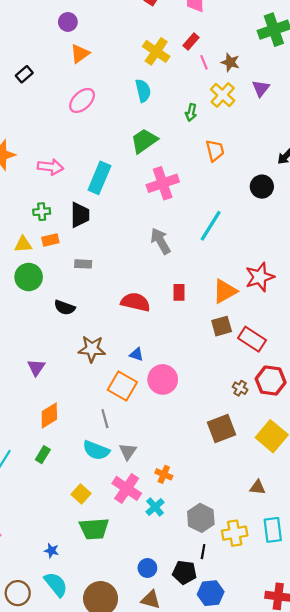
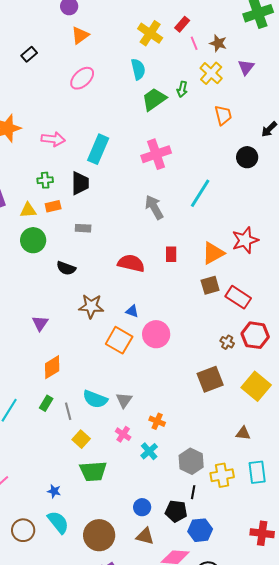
green trapezoid: (144, 141) -> (154, 99), moved
orange trapezoid: (215, 151) -> (223, 115), moved
gray line: (105, 419) -> (68, 411), moved
pink cross: (127, 488) -> (123, 434), size x0.6

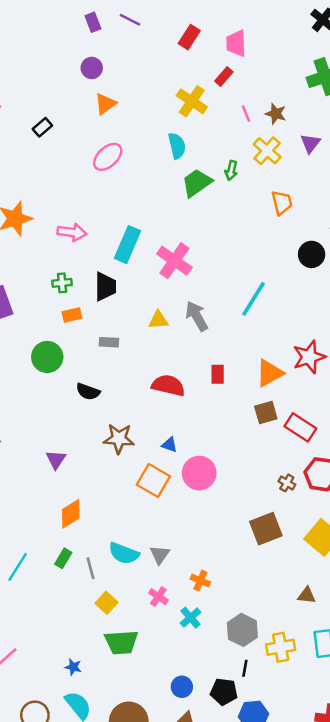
red rectangle: (182, 24) -> (224, 77), moved
pink cross: (156, 154) -> (174, 261), moved, turned -36
yellow triangle: (28, 210) -> (158, 320), moved

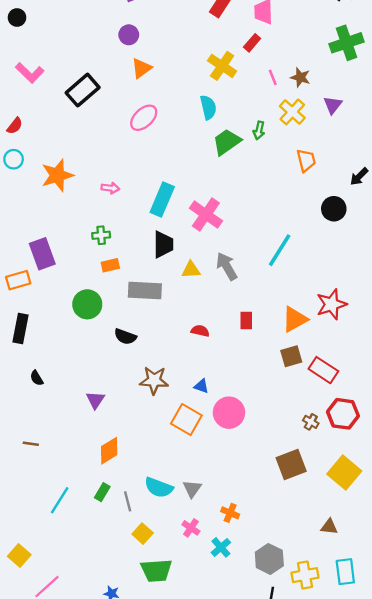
black rectangle: (42, 127) -> (83, 90), size x1.8
pink arrow: (72, 232) -> (110, 188), size x0.7
black trapezoid: (105, 287) -> (163, 244), moved
gray rectangle: (109, 342) -> (145, 291), size x1.8
red semicircle: (168, 385) -> (200, 331), size x0.6

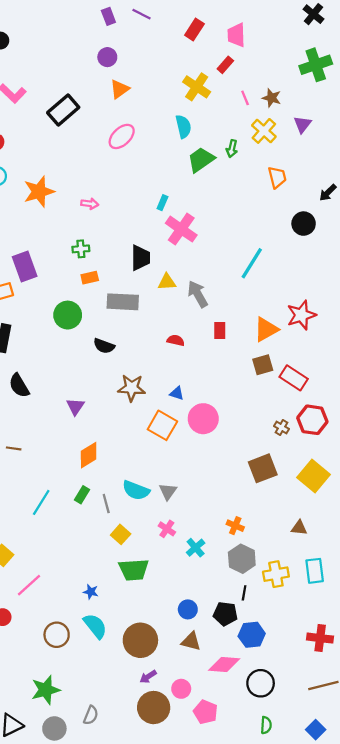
cyan rectangle: (162, 200) -> (162, 203), moved, size x0.5
gray arrow: (227, 266) -> (198, 294), moved
black semicircle: (37, 378) -> (19, 386), size x1.6
orange cross: (230, 513) -> (235, 526), moved

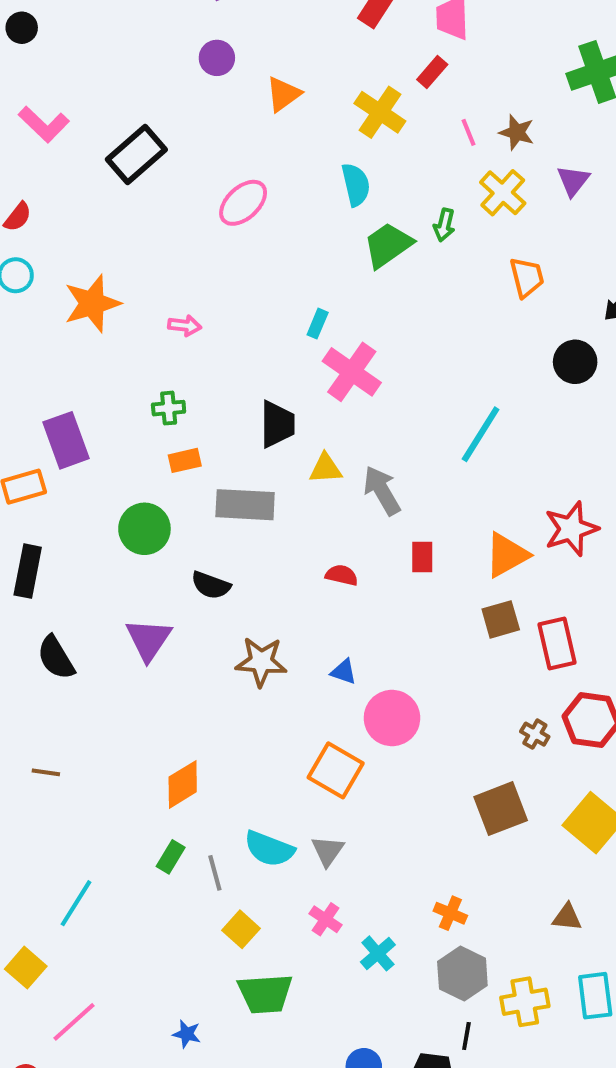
orange triangle: (119, 89) -> (283, 94), moved
red rectangle: (294, 378) -> (557, 644), turned 44
purple triangle: (75, 407) -> (148, 640), moved, size x1.4
orange square: (162, 425) -> (336, 770), moved
cyan line: (41, 502) -> (76, 903), moved

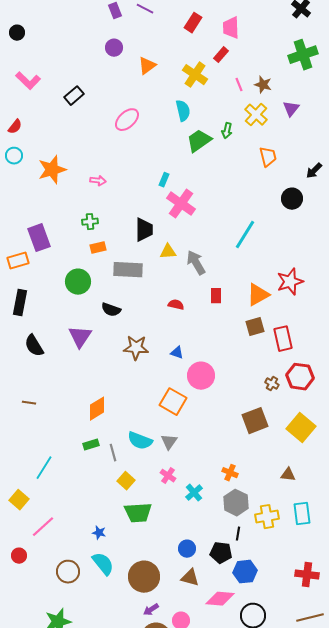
black rectangle: (136, 155) -> (74, 96), size x0.7
green rectangle: (171, 857) -> (91, 445), turned 42

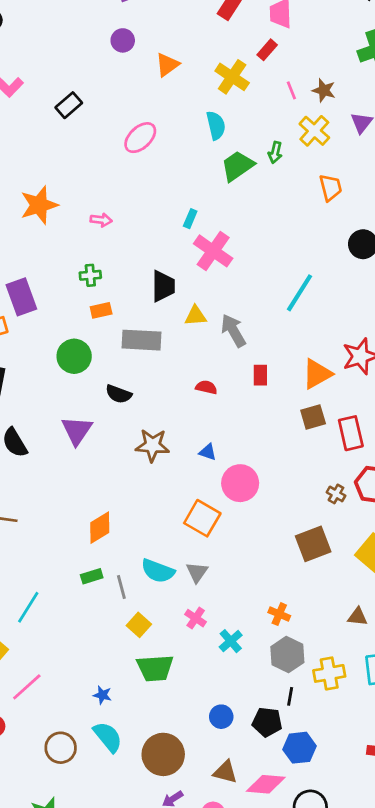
brown triangle: (190, 578) -> (225, 772), moved

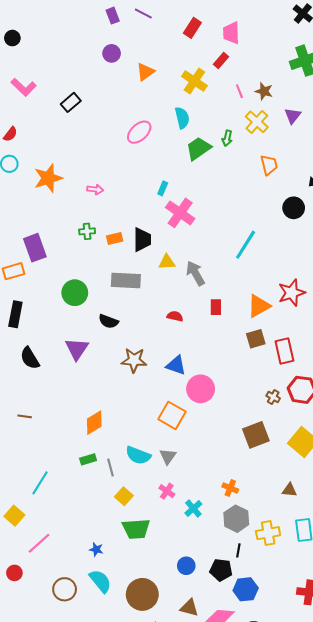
pink ellipse: (140, 138) -> (139, 132), moved
orange rectangle: (101, 310) -> (115, 239), moved
blue triangle: (208, 452) -> (176, 365), size x1.5

